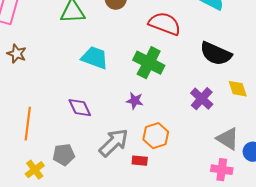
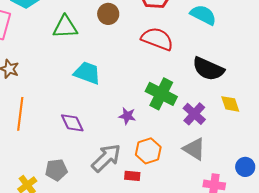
green cross: (149, 63) -> (161, 94), moved
orange line: (28, 124) -> (20, 114), moved
gray triangle: (228, 139) -> (194, 149), moved

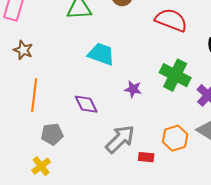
purple star: (127, 116) -> (133, 89), moved
orange hexagon: (148, 151) -> (175, 138), moved
gray pentagon: (56, 170) -> (52, 134), moved

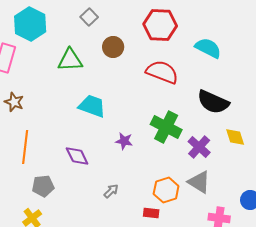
gray arrow: (120, 139) -> (111, 191), size x0.5
red rectangle: (146, 157) -> (151, 213), moved

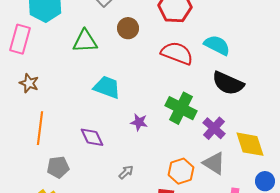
cyan semicircle: (208, 48) -> (217, 45), moved
yellow diamond: (235, 137) -> (250, 144), moved, size x1.5

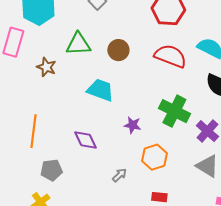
brown circle: (128, 28) -> (118, 50), moved
brown star: (29, 83) -> (46, 67), moved
orange hexagon: (181, 171) -> (154, 157), moved

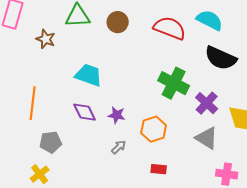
cyan trapezoid: (100, 90) -> (89, 75), moved
purple star: (132, 125) -> (117, 115), moved

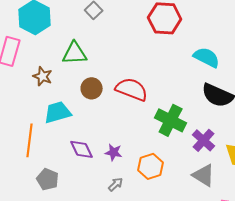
brown circle: (118, 22) -> (92, 88), moved
red semicircle: (170, 28) -> (132, 89), moved
cyan trapezoid: (89, 75) -> (58, 112), moved, turned -36
gray pentagon: (51, 142) -> (48, 179), turned 30

